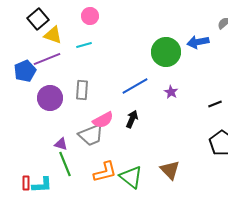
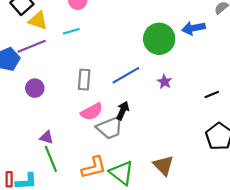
gray rectangle: (82, 90) -> (84, 80), moved
purple circle: (50, 98) -> (35, 88), size x0.7
gray trapezoid: (91, 135) -> (110, 128), moved

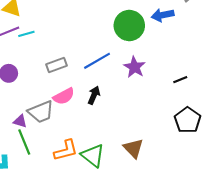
cyan line: (71, 31) -> (26, 34), moved
gray rectangle: (84, 80) -> (56, 65), turned 66
purple star: (165, 82) -> (134, 67), size x1.5
gray trapezoid: (110, 128) -> (41, 112), moved

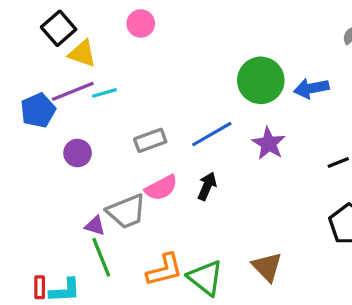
blue arrow: (163, 15) -> (311, 88), moved

